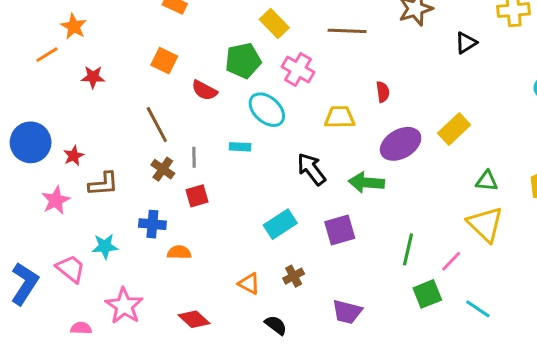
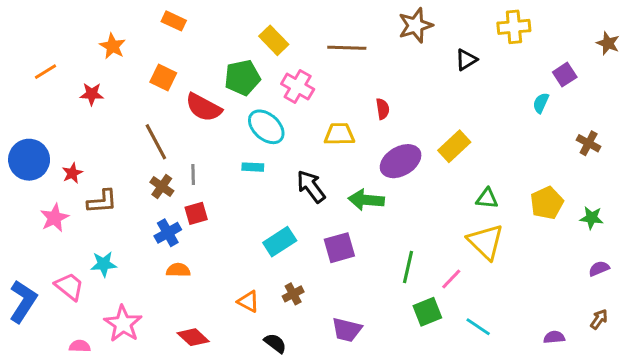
orange star: (74, 26) -> (113, 46), moved
red semicircle: (204, 90) -> (204, 107), size x1.4
cyan rectangle: (240, 147) -> (253, 167), moved
blue cross: (152, 224) -> (168, 233), moved, turned -35

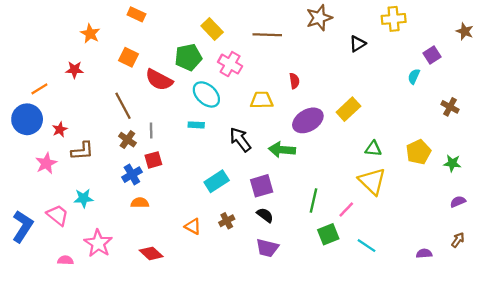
orange line: (45, 72) -> (39, 89), moved
black semicircle: (275, 343) -> (265, 215), moved

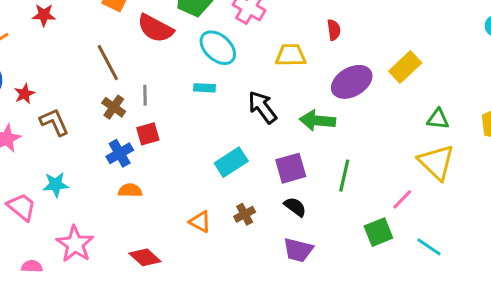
brown L-shape: (82, 151) -> (54, 122), turned -110
green line: (314, 200) -> (344, 176), moved

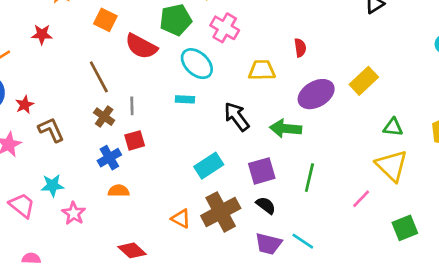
brown cross: (245, 214) -> (221, 212), size x2.0
green square: (378, 232) -> (405, 228), moved
pink star: (75, 244) -> (74, 213), moved, size x0.7
cyan line: (429, 247) -> (303, 241), moved

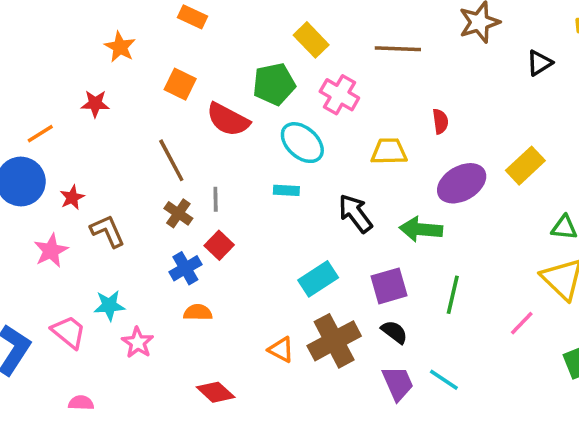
red square: (135, 140) -> (219, 245), turned -30
purple trapezoid: (268, 244) -> (398, 383), turned -128

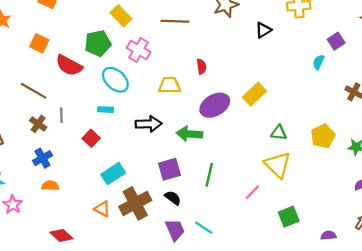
brown line: (171, 160) -> (34, 91), turned -32
black arrow: (355, 213) -> (149, 124), turned 125
red square: (219, 245) -> (91, 138), moved
cyan rectangle: (318, 279) -> (113, 174), moved

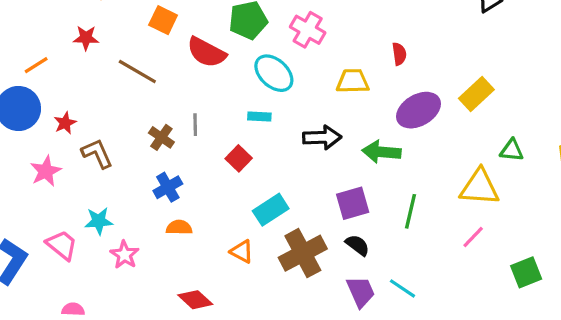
brown line: (34, 91) -> (137, 72), moved
yellow triangle: (278, 165) -> (480, 187), moved, turned -40
orange triangle: (102, 209) -> (242, 252), moved

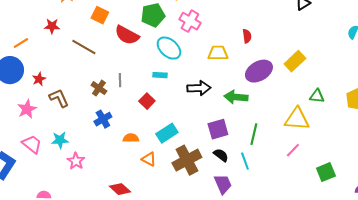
orange semicircle: (179, 227) -> (131, 138), moved
pink trapezoid: (62, 245) -> (32, 144), moved
cyan line: (402, 288) -> (245, 161), moved, turned 36

